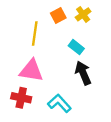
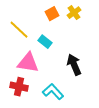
yellow line: (35, 34) -> (19, 30), moved, turned -55
cyan rectangle: (76, 47) -> (45, 42), moved

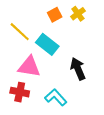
cyan rectangle: (45, 42) -> (47, 44), size x1.5

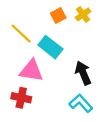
cyan L-shape: (56, 97) -> (81, 103), moved

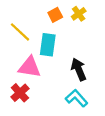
cyan rectangle: (50, 47) -> (48, 45), turned 60
red cross: (21, 98) -> (20, 93), turned 36

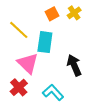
pink triangle: (30, 67) -> (28, 63), turned 35
cyan L-shape: (77, 98) -> (53, 92), moved

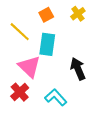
orange square: (52, 14) -> (46, 15), moved

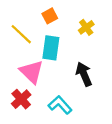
yellow cross: (78, 14) -> (86, 27), moved

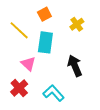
pink triangle: (31, 72) -> (28, 64), size x0.7

